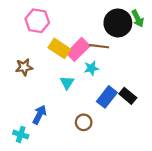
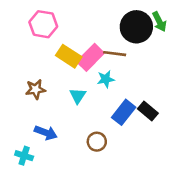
brown star: (24, 67) -> (36, 89), moved
blue arrow: (39, 115) -> (46, 133), turned 84

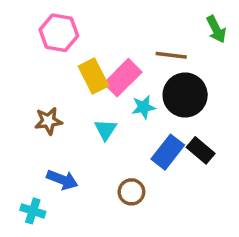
black circle: (136, 27) -> (185, 95), moved
brown line: (115, 54) -> (171, 55), moved
yellow rectangle: (69, 56) -> (93, 76), turned 30

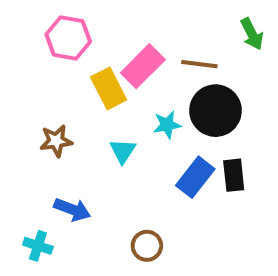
pink rectangle: (123, 78) -> (143, 66), moved
black rectangle: (201, 150) -> (234, 175), turned 44
brown circle: (131, 192) -> (147, 246), moved

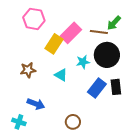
green arrow: (252, 34) -> (114, 23), moved, turned 70
yellow rectangle: (109, 88) -> (54, 44), turned 60
cyan triangle: (123, 151) -> (61, 75), turned -32

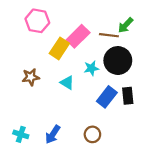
blue arrow: (36, 104) -> (53, 134), moved, turned 102
brown circle: (73, 122) -> (92, 134), moved

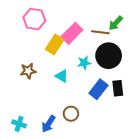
brown circle: (92, 134) -> (71, 114), moved

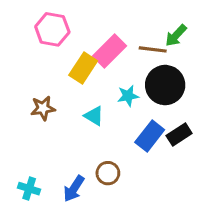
black rectangle: (118, 88) -> (179, 134), turned 63

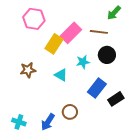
green arrow: (176, 36) -> (114, 13), moved
black circle: (165, 85) -> (107, 55), size x0.7
black rectangle: (179, 134) -> (116, 99), moved

